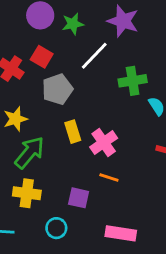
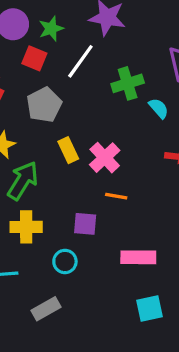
red square: (42, 57) -> (34, 58), moved

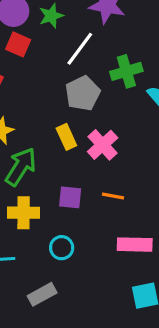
red square: (34, 58) -> (18, 44), moved
gray pentagon: (44, 105) -> (83, 93), moved
orange line: (116, 196) -> (113, 196), moved
purple square: (85, 224) -> (70, 197), moved

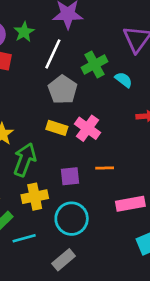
yellow rectangle: (66, 137) -> (57, 128), turned -36
cyan circle: (62, 248) -> (72, 219), size x1.6

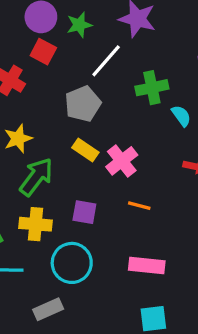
gray pentagon: (63, 90) -> (83, 104), moved
orange line: (105, 168) -> (139, 206), moved

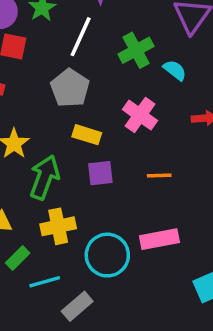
pink cross: (122, 161) -> (140, 115), moved
purple square: (84, 212) -> (100, 173), moved
pink rectangle: (147, 265) -> (159, 239), moved
gray rectangle: (48, 309) -> (77, 306), moved

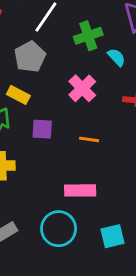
yellow rectangle: (87, 135) -> (18, 95), moved
cyan circle: (107, 255) -> (59, 229), moved

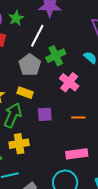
green cross: (88, 36) -> (56, 56), moved

